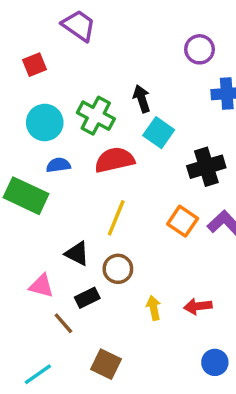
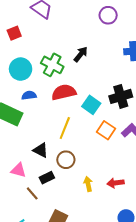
purple circle: (200, 49) -> (108, 15), moved
black arrow: (142, 99) -> (81, 54), turned 56
cyan square: (159, 133) -> (91, 105), moved

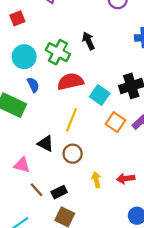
black arrow: (81, 54) -> (88, 41), turned -63
blue semicircle: (29, 95) -> (33, 85), turned 72
black rectangle: (47, 178) -> (59, 192), moved

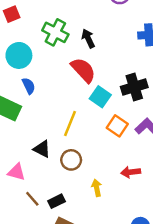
green cross: (58, 52) -> (55, 32), moved
red semicircle: (70, 81) -> (83, 70), moved, turned 60
red arrow: (126, 178) -> (131, 172), moved

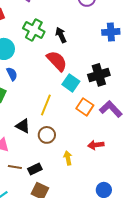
brown line: (32, 199) -> (15, 167), turned -40

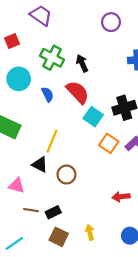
blue semicircle: (12, 74) -> (48, 94), moved
yellow line: (46, 105) -> (52, 141), moved
red arrow: (96, 145) -> (121, 197), moved
yellow arrow: (68, 158) -> (90, 232), moved

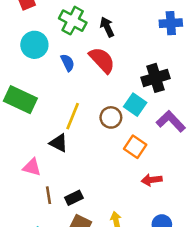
cyan square: (93, 117) -> (135, 105), moved
orange square: (109, 143) -> (135, 147), moved
brown circle: (66, 175) -> (111, 117), moved
brown line: (31, 210) -> (48, 195), turned 72

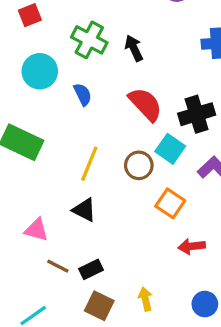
red semicircle: (102, 60) -> (145, 104), moved
black triangle: (59, 143) -> (84, 210), moved
brown line: (48, 195) -> (58, 266), turned -54

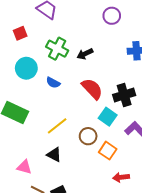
black arrow: (134, 48) -> (85, 54), turned -91
blue semicircle: (83, 94) -> (53, 83), turned 144
yellow line: (89, 164) -> (57, 126), turned 30
brown circle: (139, 165) -> (88, 136), moved

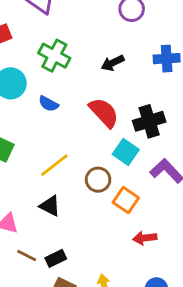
black arrow: (85, 54) -> (113, 63), moved

